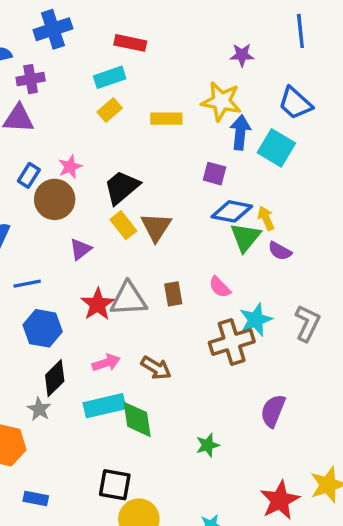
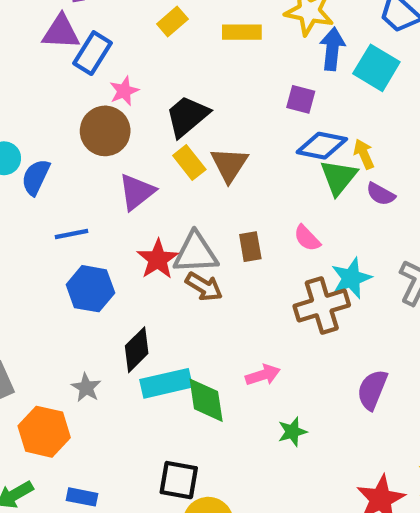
blue rectangle: (29, 175) -> (93, 53), moved, size x1.4
purple triangle: (80, 249) -> (137, 192), size x1.4
pink arrow: (106, 363) -> (263, 375), moved
brown arrow: (156, 368) -> (204, 287), moved
black diamond: (55, 378) -> (137, 350), moved

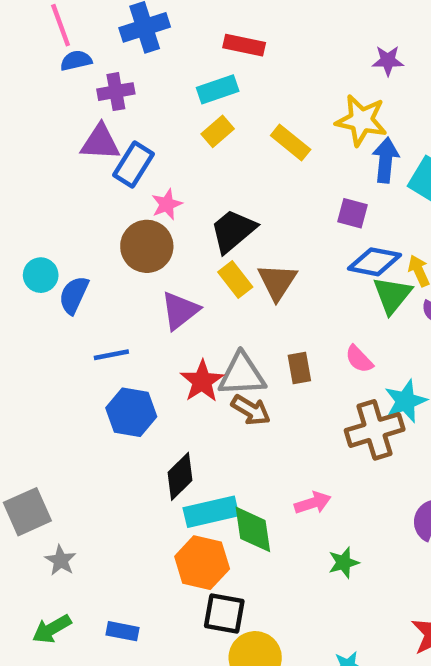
yellow rectangle: (242, 32) -> (291, 142), turned 39
gray star: (86, 388) -> (61, 560), moved
orange hexagon: (44, 432) -> (202, 563), moved

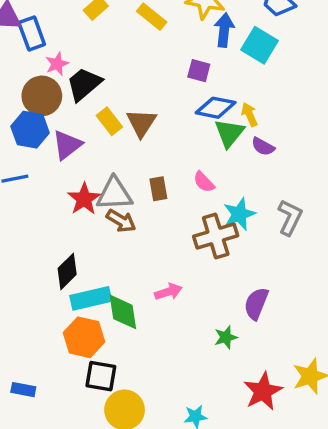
blue rectangle: (134, 165) -> (32, 33), turned -52
black trapezoid: (233, 231) -> (84, 84), moved
blue hexagon: (131, 412) -> (30, 130), moved
green star: (344, 563) -> (226, 337), moved

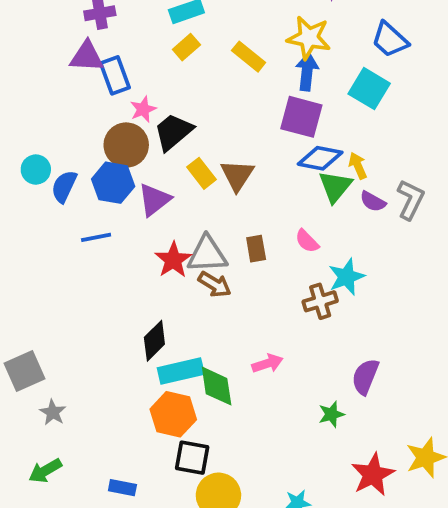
blue arrow: (224, 30) -> (307, 72), moved
purple square: (199, 71) -> (301, 117), size x1.6
gray L-shape: (290, 217) -> (411, 200), moved
brown cross: (216, 236) -> (320, 301), size x0.7
blue rectangle: (23, 390) -> (122, 488), moved

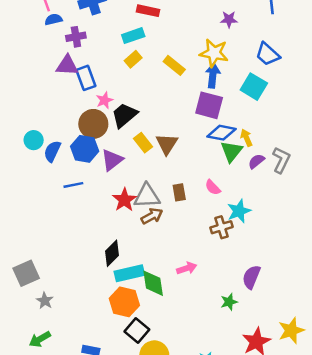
purple semicircle: (373, 202) -> (256, 161), turned 112
brown arrow: (215, 284) -> (152, 216), turned -60
black square: (192, 458) -> (137, 330), turned 30

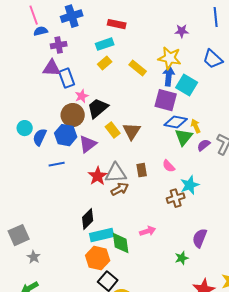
cyan square: (254, 87) -> (187, 85), moved

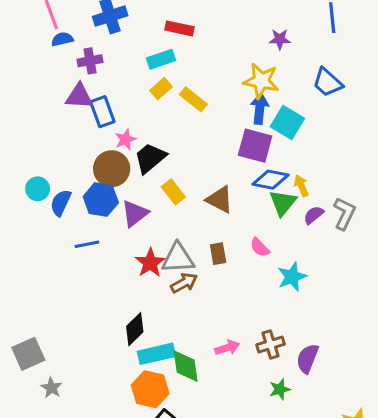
yellow rectangle: (138, 68) -> (193, 99), moved
brown triangle: (132, 131) -> (220, 200), moved, turned -36
brown cross: (176, 198) -> (270, 345), moved

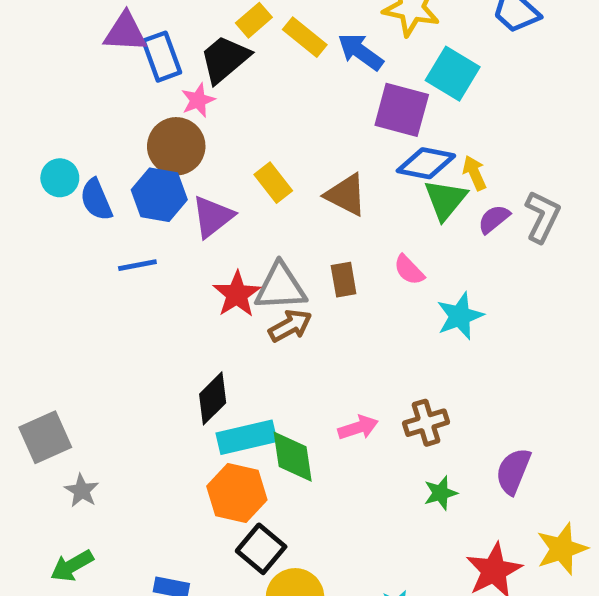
blue arrow: (260, 109) -> (361, 52), moved, turned -60
black trapezoid: (150, 158) -> (225, 59), moved
blue semicircle: (61, 203) -> (96, 200), turned -48
purple semicircle: (307, 358) -> (513, 471), moved

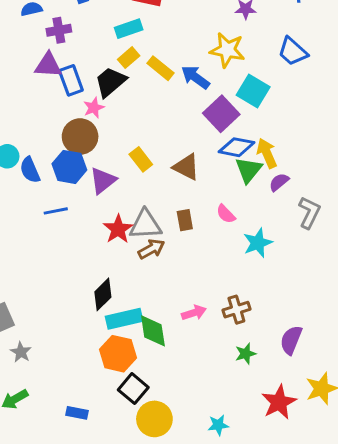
purple square: (402, 110) -> (221, 114), turned 32
yellow arrow: (474, 173) -> (267, 153), size x1.4
gray L-shape: (542, 217) -> (309, 212), moved

